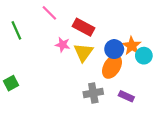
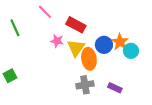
orange ellipse: (112, 67) -> (89, 59), moved, turned -40

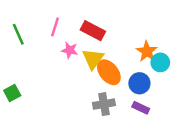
pink line: (45, 12) -> (55, 27), moved, turned 63
blue circle: (104, 45) -> (139, 83), moved
orange ellipse: (89, 59) -> (109, 72), turned -30

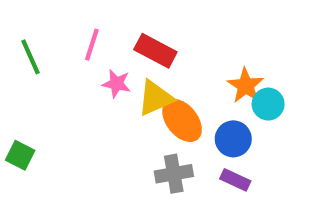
yellow triangle: (93, 59) -> (155, 98), turned 30
green square: (12, 93) -> (20, 155), turned -35

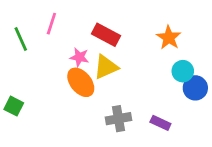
pink line: (92, 45) -> (51, 24), moved
orange star: (246, 86) -> (169, 38), moved
orange ellipse: (182, 120) -> (81, 82), moved
blue circle: (233, 139) -> (195, 88), moved

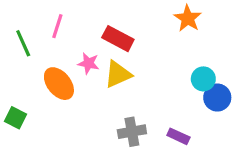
orange star: (169, 38) -> (188, 18), moved
orange ellipse: (81, 82) -> (59, 84), moved

